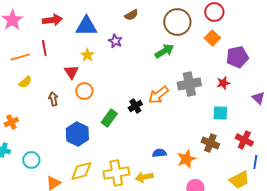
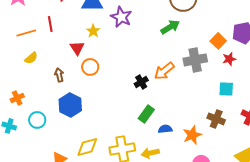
orange square: (212, 38) -> (218, 41), moved
purple star: (115, 41) -> (121, 17), size x1.5
green rectangle: (109, 118) -> (146, 114), moved
blue hexagon: (77, 134) -> (70, 105), moved
cyan circle: (31, 160) -> (37, 120), moved

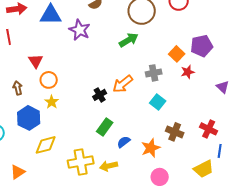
yellow star: (93, 31) -> (52, 102), moved
gray cross: (195, 60) -> (154, 73), size x0.7
cyan square: (226, 89) -> (158, 102), moved, turned 35
blue semicircle: (165, 129) -> (124, 142), turned -32
yellow diamond: (87, 147) -> (46, 145), moved

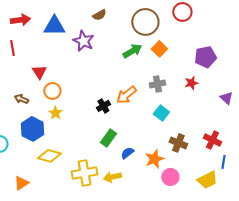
orange square: (177, 54) -> (159, 49), moved
brown arrow: (18, 88) -> (21, 99), turned -56
yellow diamond: (46, 145) -> (49, 156), turned 30
pink circle: (160, 177) -> (170, 177), moved

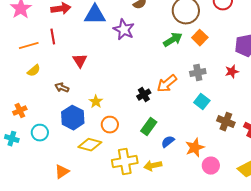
orange circle: (52, 91) -> (110, 125), moved
brown cross: (178, 143) -> (226, 122), moved

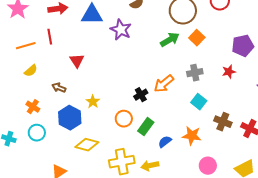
orange cross: (20, 111) -> (33, 107), moved, turned -32
orange circle: (110, 125) -> (124, 119), moved
orange star: (195, 148) -> (192, 136), moved, turned 30

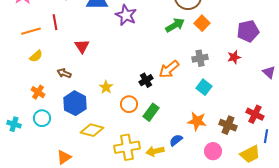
yellow star: (93, 102) -> (106, 87), moved
brown cross: (223, 122) -> (228, 125), moved
blue semicircle: (165, 142) -> (176, 140), moved

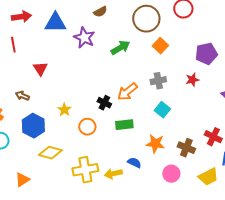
green arrow: (175, 25) -> (120, 48), moved
black cross: (146, 80) -> (104, 103), turned -32
green rectangle: (151, 112) -> (124, 125), moved, turned 48
blue semicircle: (176, 140) -> (134, 163), turned 64

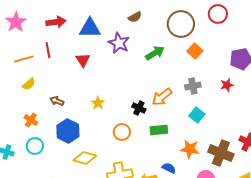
red triangle: (40, 69) -> (83, 60), moved
yellow star: (64, 110) -> (98, 103), moved
brown cross: (186, 148) -> (221, 153), size x1.4

